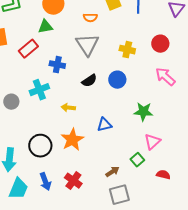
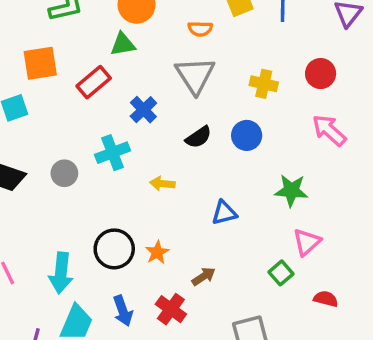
blue cross: (57, 65) -> (143, 110), turned 35
orange star: (72, 140) -> (157, 252), moved, size x0.6
brown arrow: (112, 172) -> (204, 276), moved

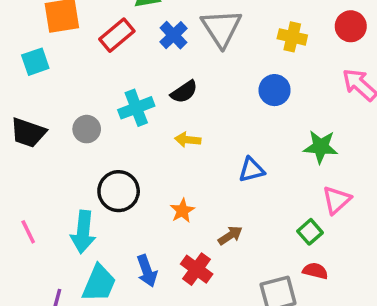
blue cross: (143, 110) -> (174, 35), moved
black semicircle: (198, 137) -> (184, 92), moved
black circle: (114, 249) -> (119, 191), moved
red semicircle: (326, 299) -> (315, 271), moved

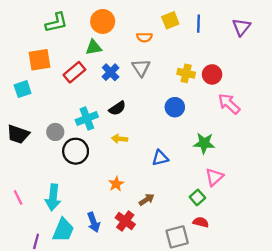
red circle: (351, 26) -> (212, 74), moved
gray triangle: (221, 28) -> (141, 68), size x0.7
black circle: (119, 191) -> (76, 151), moved

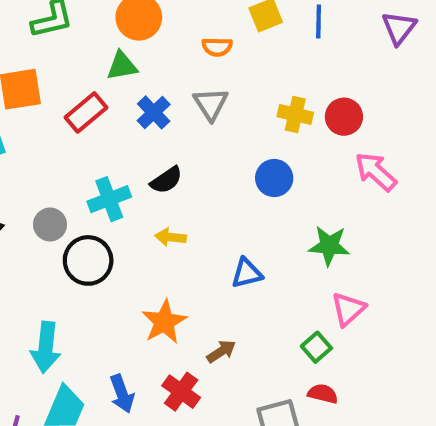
orange star: (116, 184) -> (164, 322), size x1.5

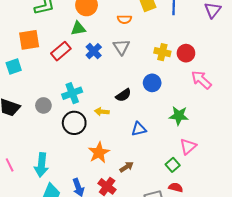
black semicircle: (166, 180) -> (123, 95), moved
black circle: (88, 260) -> (74, 123), moved

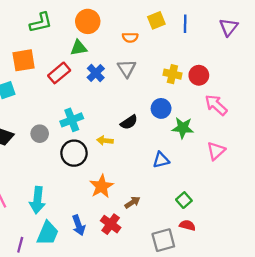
green star: (179, 116) -> (183, 128), moved
blue triangle: (139, 129) -> (161, 160), moved
pink triangle: (188, 146) -> (216, 151), moved

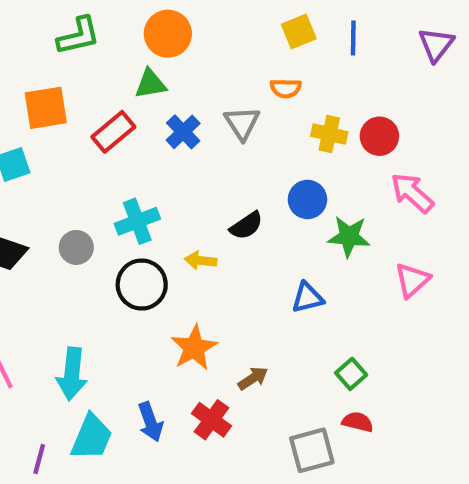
orange semicircle: (130, 37) -> (286, 88), moved

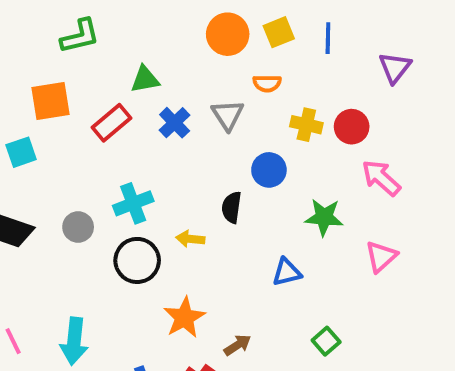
orange circle: (168, 34) -> (228, 34), moved
purple triangle: (436, 45) -> (395, 68), moved
blue circle: (307, 199) -> (269, 170), moved
black semicircle: (246, 226) -> (232, 207), turned 132

